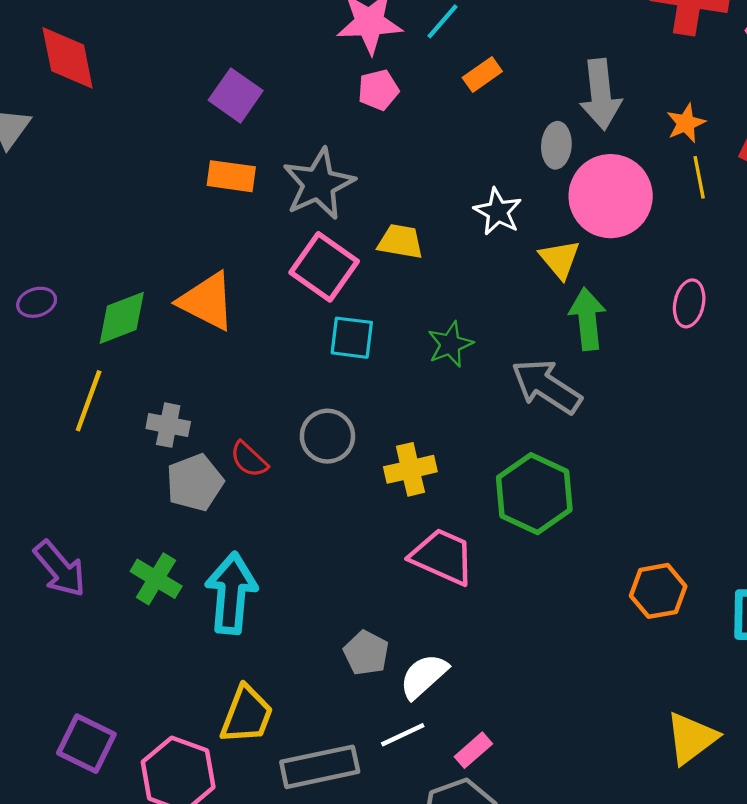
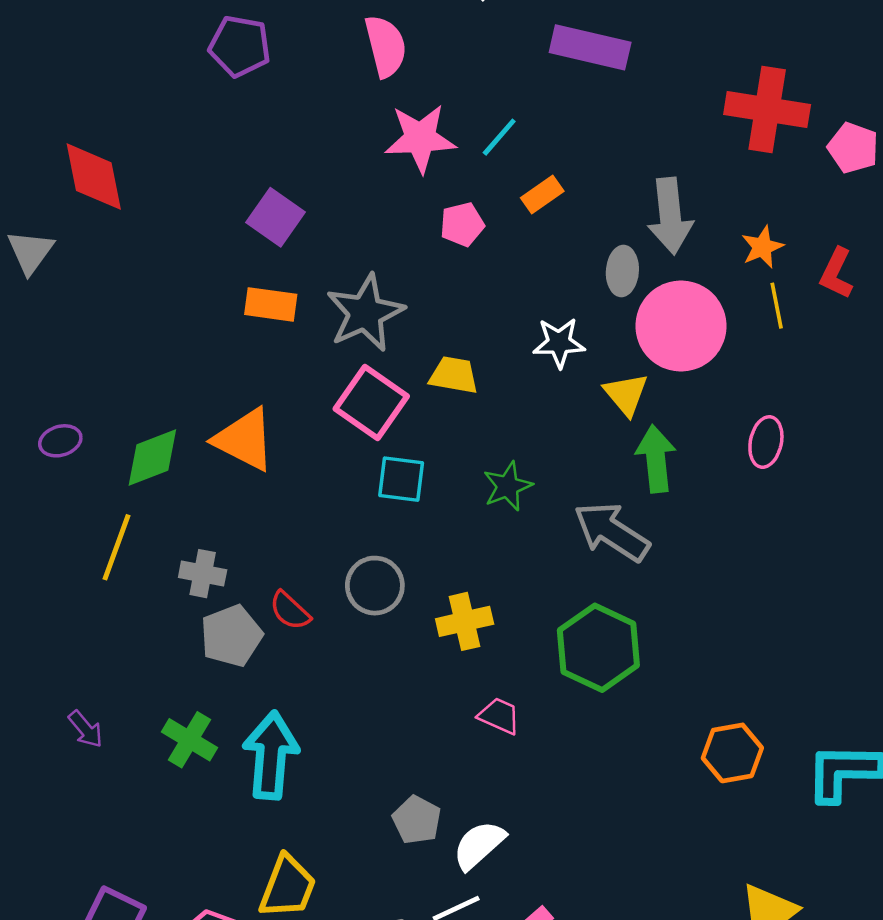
pink pentagon: (378, 90) -> (462, 224), moved
white star: (498, 212) -> (559, 343), turned -30
pink trapezoid: (442, 557) -> (499, 716), size x0.6
purple arrow: (60, 569) -> (85, 729), size x0.6

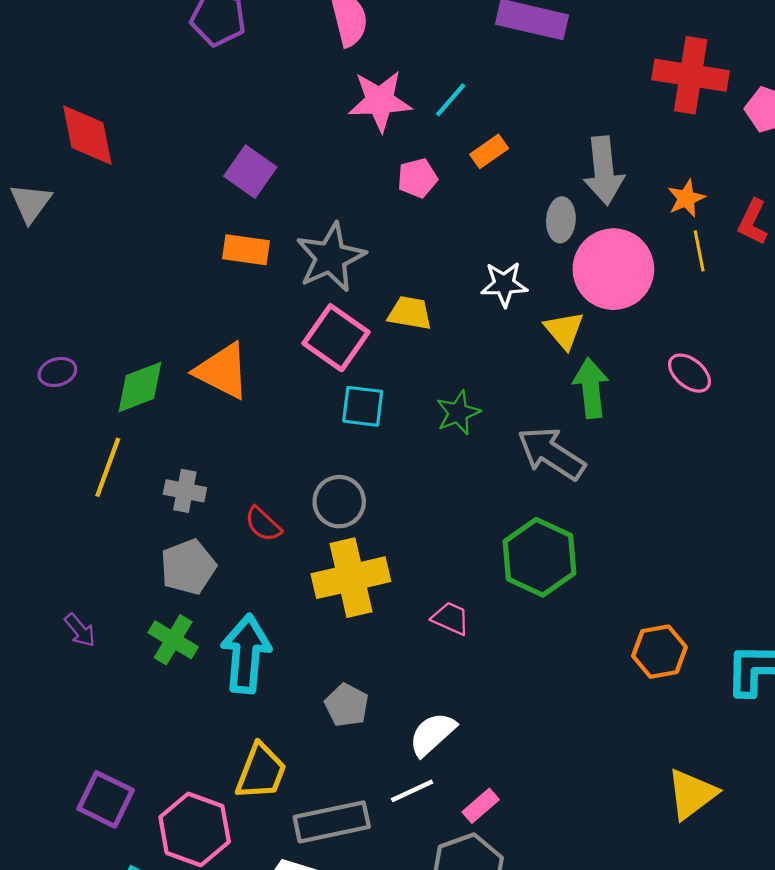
pink ellipse: (766, 442) -> (689, 373), turned -63
yellow cross: (465, 621) -> (351, 578), moved, size x1.5
gray pentagon: (231, 636) -> (188, 567), moved
gray pentagon: (417, 820) -> (347, 705), moved

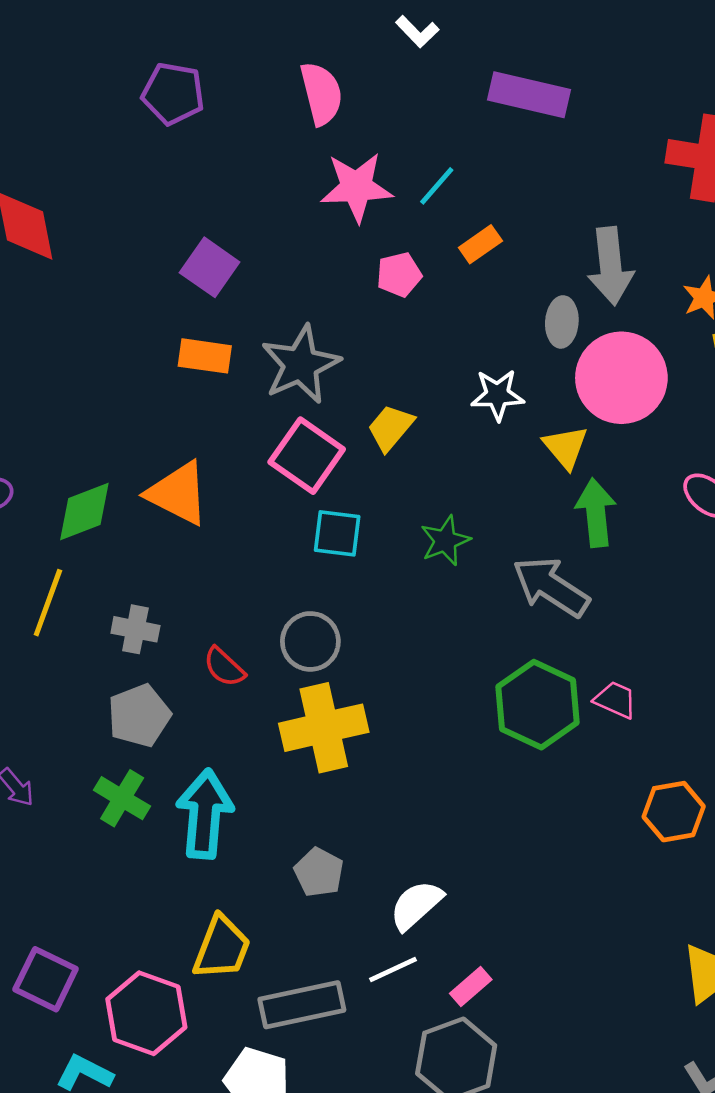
yellow trapezoid: (410, 313) -> (391, 428), turned -60
pink trapezoid: (451, 618) -> (615, 700), moved

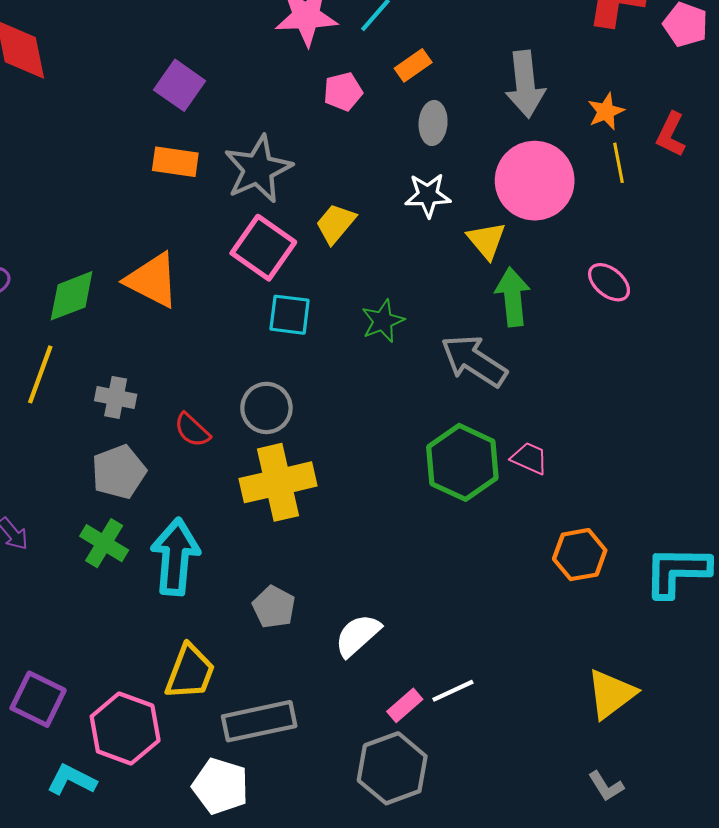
gray ellipse: (562, 322) -> (433, 123), moved
white line: (393, 969) -> (453, 691), moved

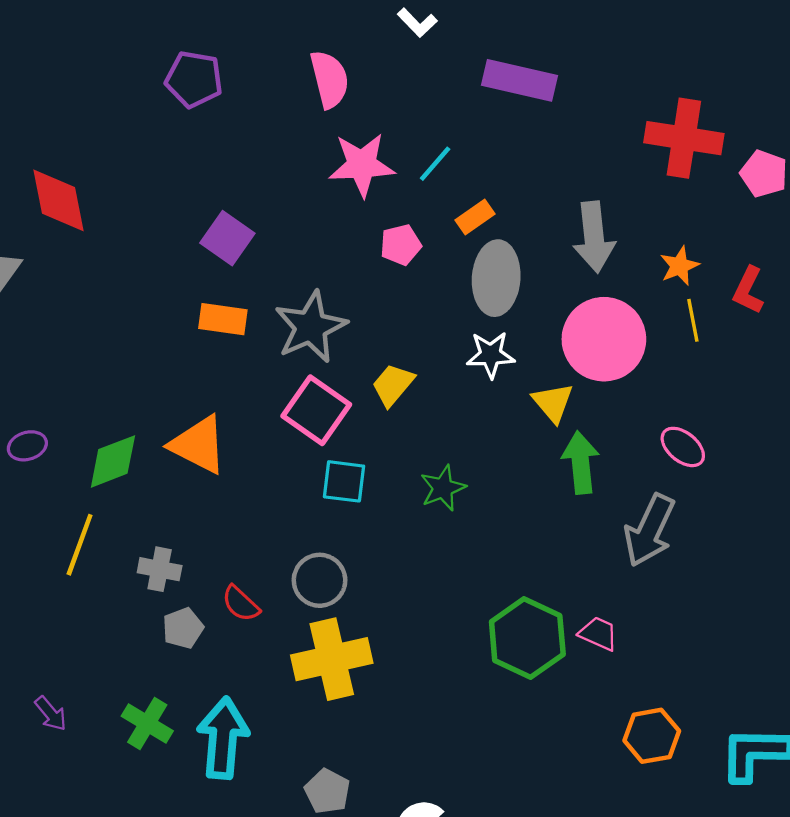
gray ellipse: (433, 123) -> (496, 278), size x1.6
gray arrow: (474, 361) -> (649, 530), moved, turned -98
gray pentagon: (119, 472) -> (183, 628), moved, size x0.7

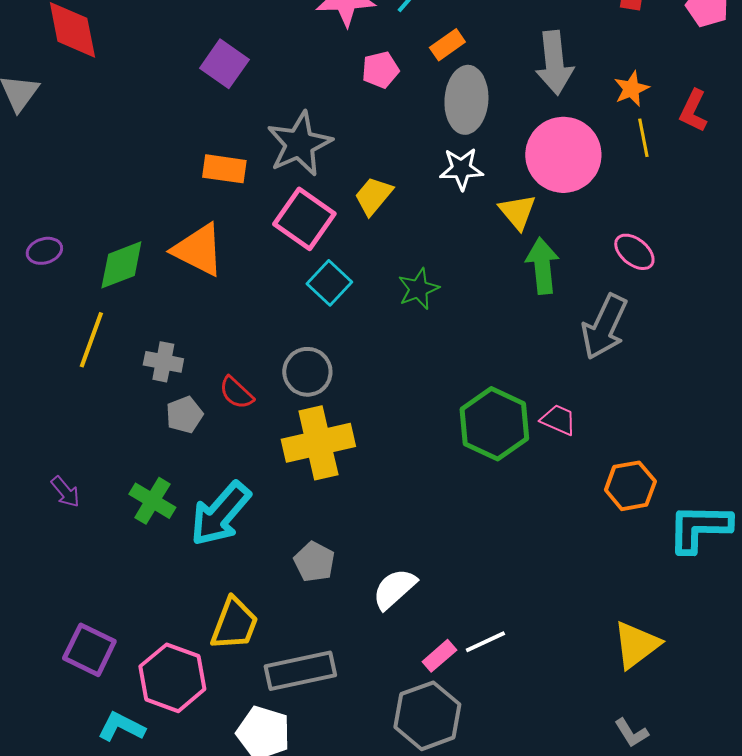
orange rectangle: (223, 319) -> (224, 169), moved
cyan square: (344, 481) -> (329, 283), turned 36
orange hexagon: (652, 736) -> (630, 486), moved
cyan arrow: (223, 738) -> (220, 514), turned -144

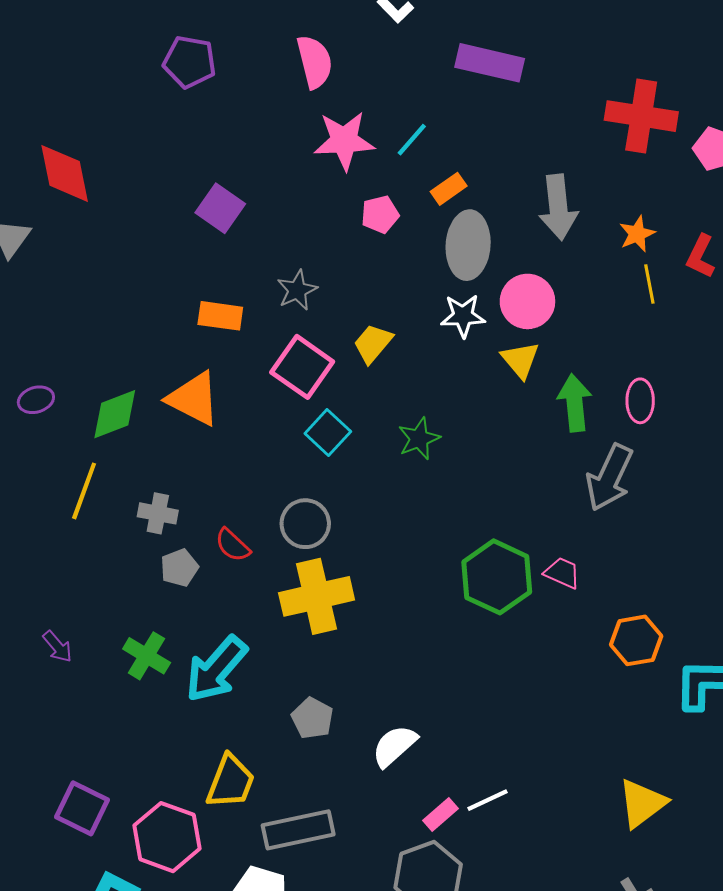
gray star: (299, 144) -> (297, 290), size x0.6
pink circle: (563, 155) -> (527, 301), moved, size x0.7
pink ellipse: (634, 252) -> (640, 401), turned 51
green arrow: (542, 266) -> (575, 403), moved

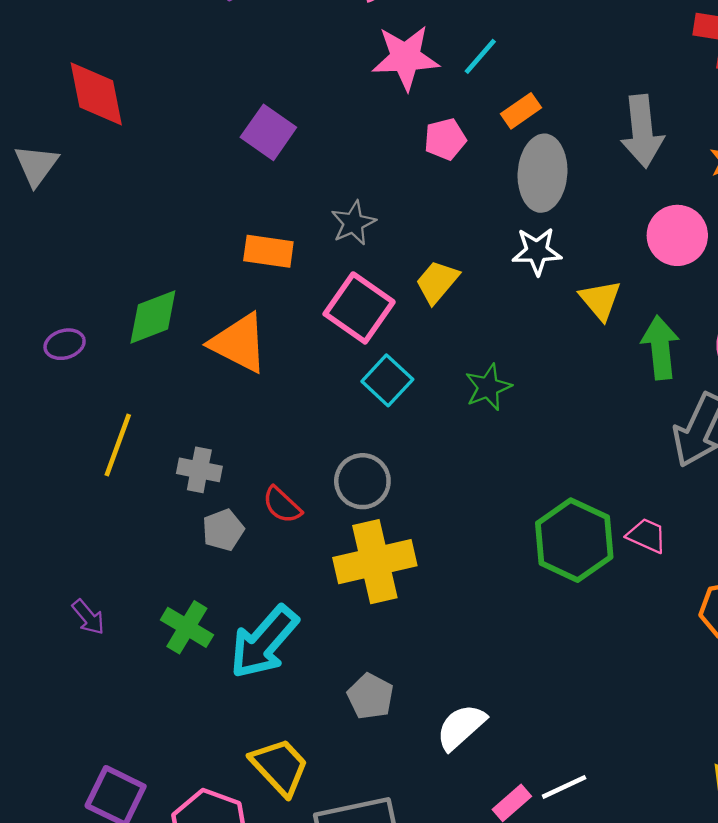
pink circle: (527, 301) -> (677, 235), moved
green diamond: (115, 414) -> (153, 317), moved
yellow trapezoid: (231, 782) -> (280, 767), turned -64

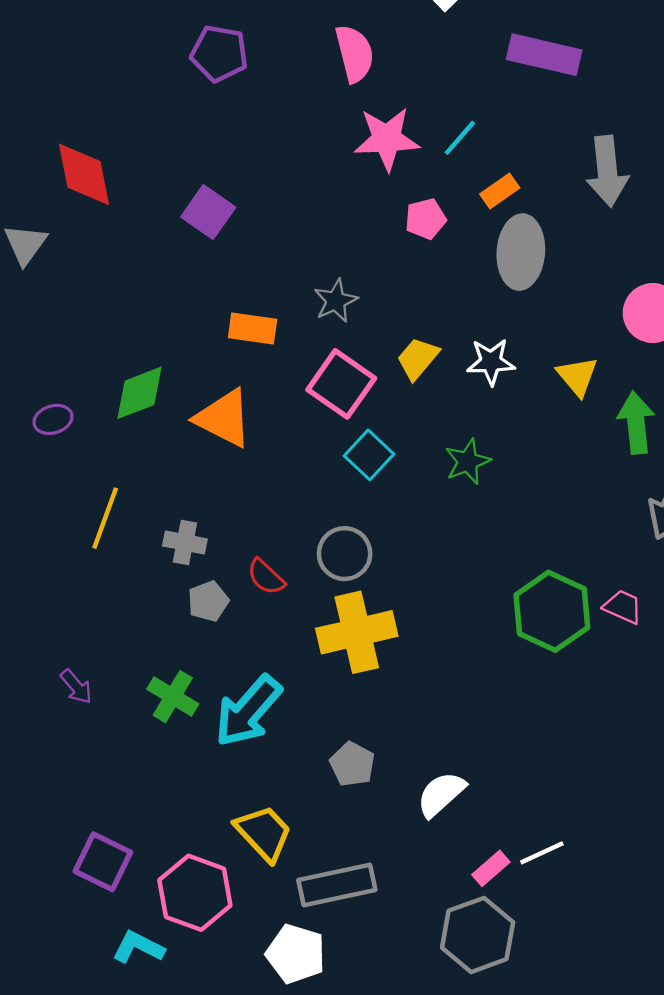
gray arrow: (642, 131) -> (607, 171), moved
purple square: (268, 132) -> (208, 212), moved
white star: (537, 251) -> (491, 362), moved

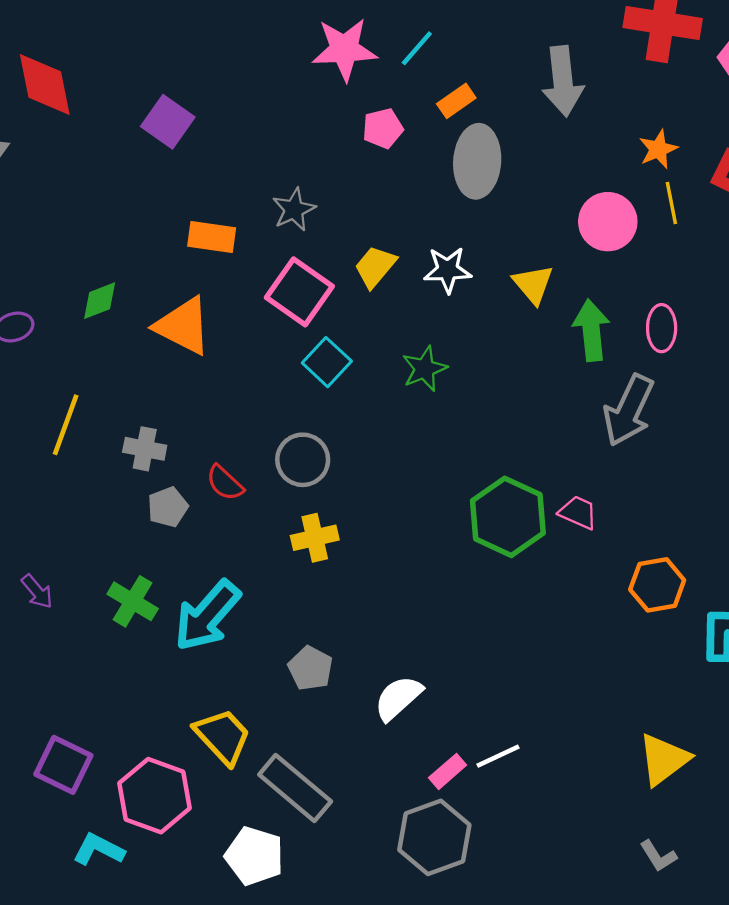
green diamond: (139, 393) -> (100, 301), size x0.7
yellow cross: (357, 632) -> (315, 538), size x0.6
gray rectangle: (337, 885) -> (295, 788), turned 52

